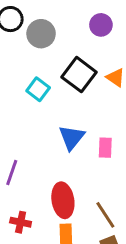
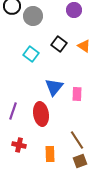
black square: (79, 75) -> (59, 44), size x0.7
red ellipse: (63, 200) -> (41, 114), moved

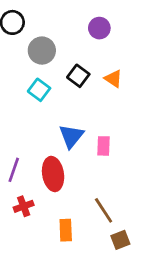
gray circle: (33, 16) -> (42, 51), moved
red cross: (19, 145) -> (24, 206), moved, turned -32
brown square: (80, 161) -> (120, 240), moved

